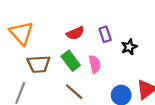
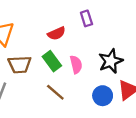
purple rectangle: (105, 34) -> (86, 18), moved
black star: (129, 47) -> (111, 61), moved, size x1.5

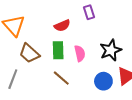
green rectangle: (52, 61) -> (58, 50), turned 36
brown trapezoid: (20, 65) -> (29, 53), turned 45

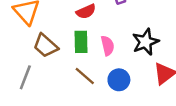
blue circle: (103, 81) -> (119, 80), moved

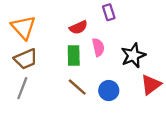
brown trapezoid: (46, 46) -> (26, 59), moved, turned -65
pink semicircle: (108, 46) -> (98, 47), moved

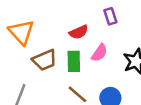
pink semicircle: (98, 47) -> (99, 53), turned 48
brown trapezoid: (26, 59) -> (45, 60), moved

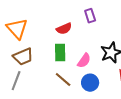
pink semicircle: (99, 53) -> (84, 61), moved
brown trapezoid: (45, 60) -> (23, 57), moved

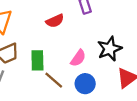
green rectangle: (60, 53) -> (37, 60), moved

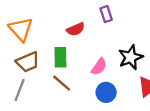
green rectangle: (37, 60) -> (60, 57), moved
brown line: (54, 80) -> (62, 83), moved

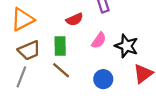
orange triangle: (21, 29) -> (22, 19), turned 45
black star: (131, 57) -> (126, 46), turned -30
pink semicircle: (99, 67) -> (99, 40), moved

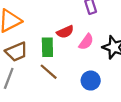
red semicircle: (74, 19) -> (65, 32), moved

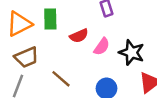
green rectangle: (47, 47) -> (50, 19), moved

